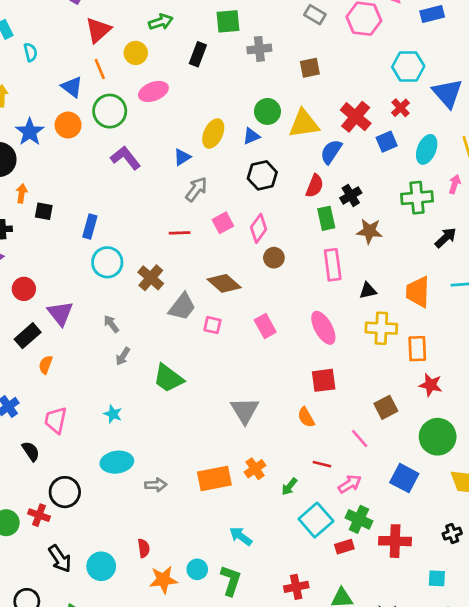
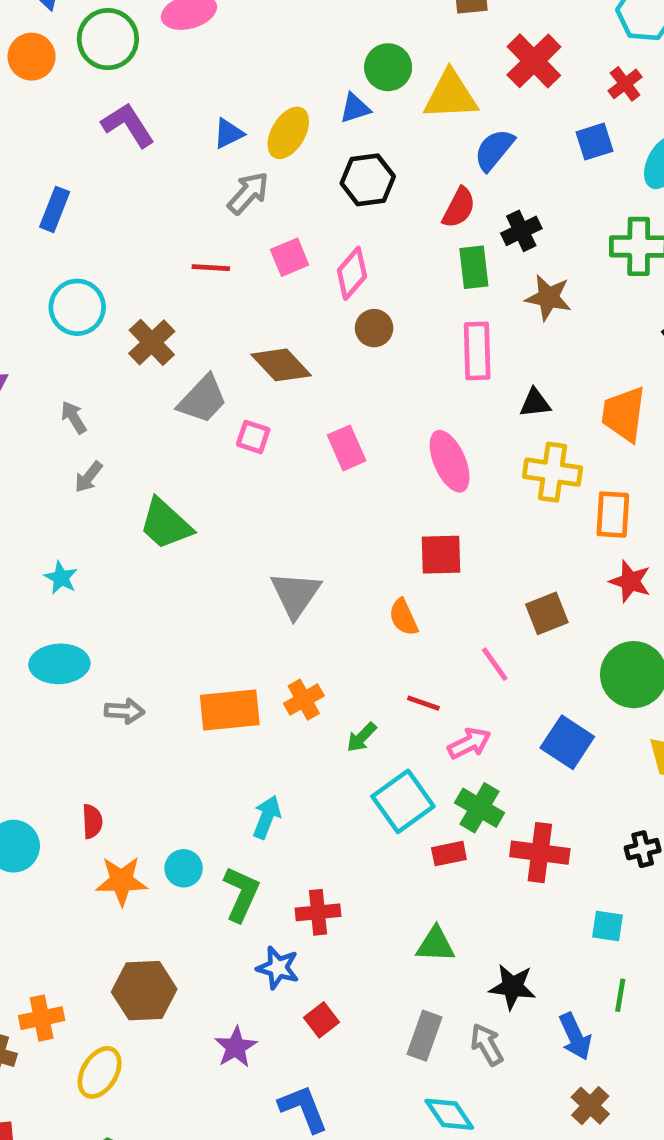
red cross: (356, 117) -> (534, 61), moved
yellow ellipse: (213, 134) -> (288, 133), moved
blue rectangle: (90, 226) -> (55, 209), moved
cyan arrow: (241, 536) -> (267, 817), turned 70
red cross: (296, 587) -> (318, 912), moved

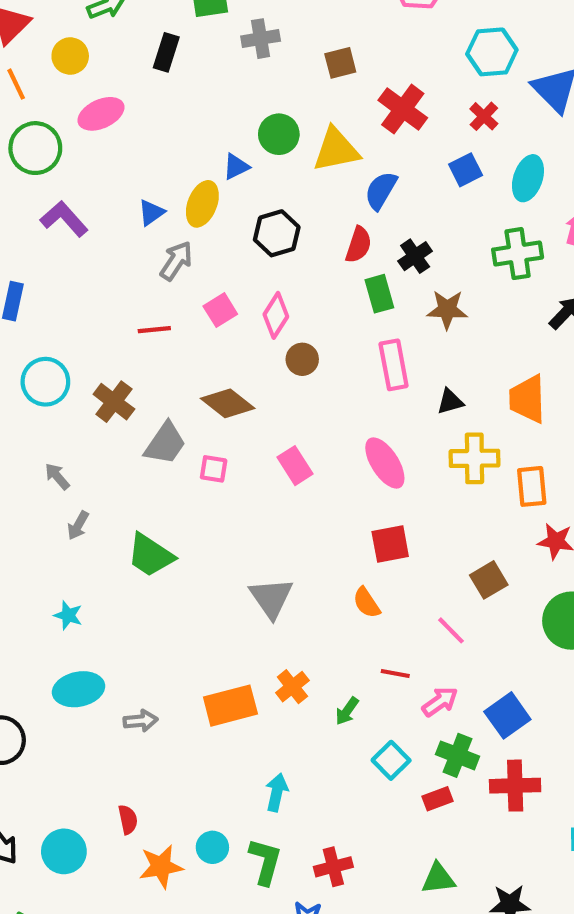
blue triangle: (355, 108) -> (236, 167), moved
blue square: (567, 742) -> (507, 715), moved, turned 30
cyan square: (403, 801) -> (391, 760), size x0.7

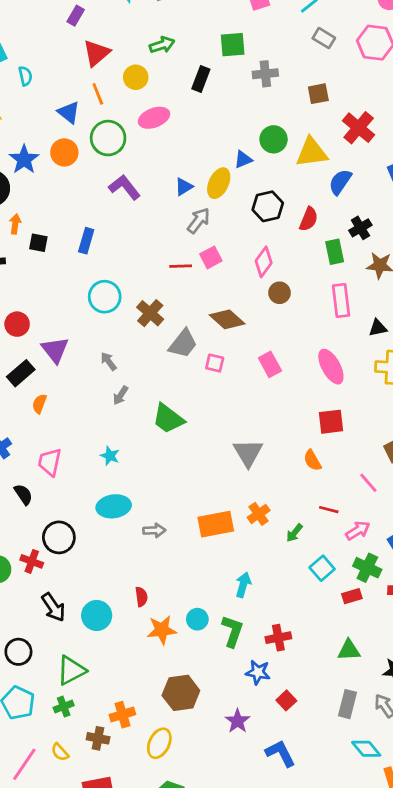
red semicircle: (358, 245) -> (309, 219), moved
pink square: (220, 310) -> (211, 257), moved

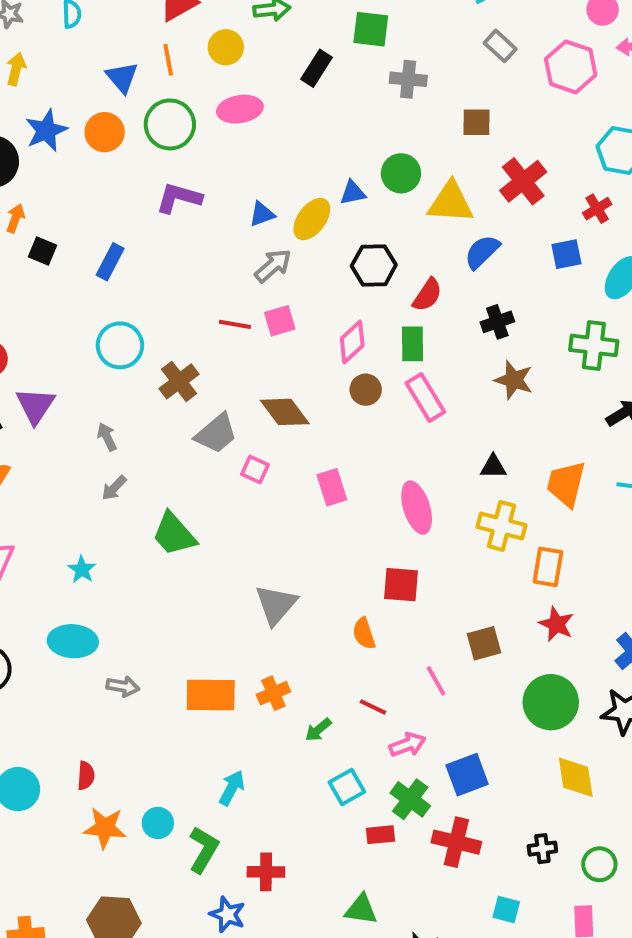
purple L-shape: (124, 187) -> (179, 198), turned -48
green rectangle: (335, 252) -> (412, 344), moved
pink rectangle: (341, 301) -> (425, 398), moved, turned -36

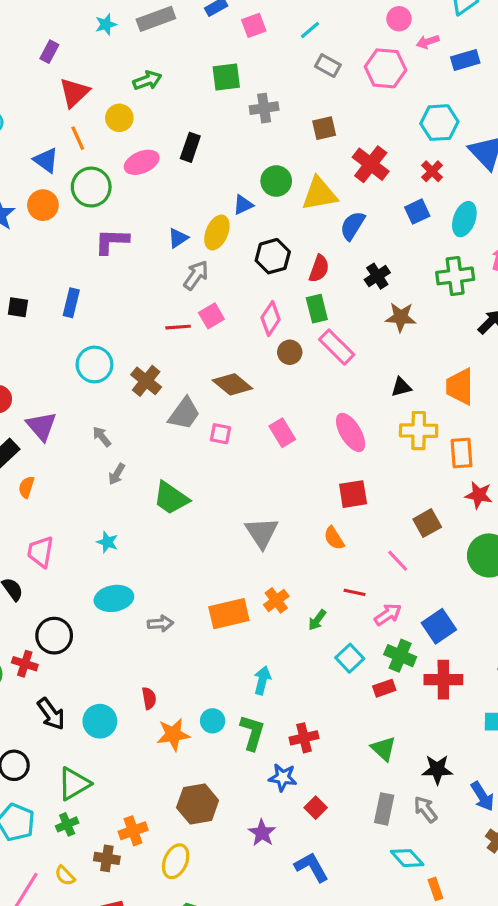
black rectangle: (317, 68) -> (190, 147), moved
green triangle: (361, 909) -> (383, 749), turned 48

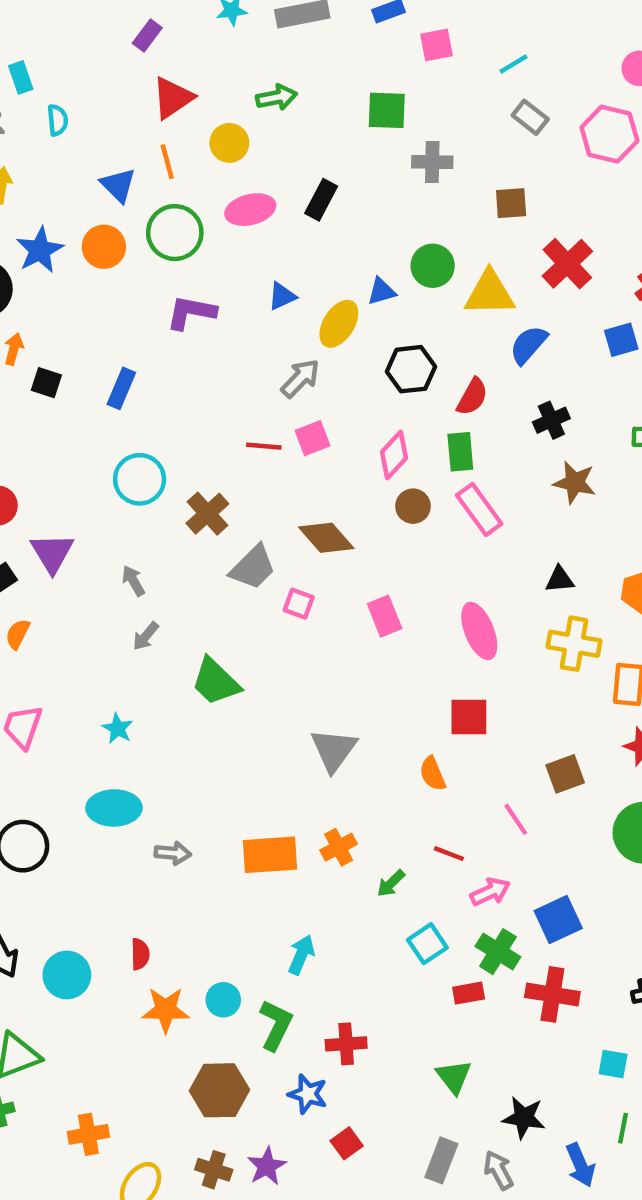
blue triangle: (178, 238) -> (282, 296), moved
brown hexagon: (198, 804) -> (219, 1090), moved
brown cross: (107, 858) -> (214, 1170), moved

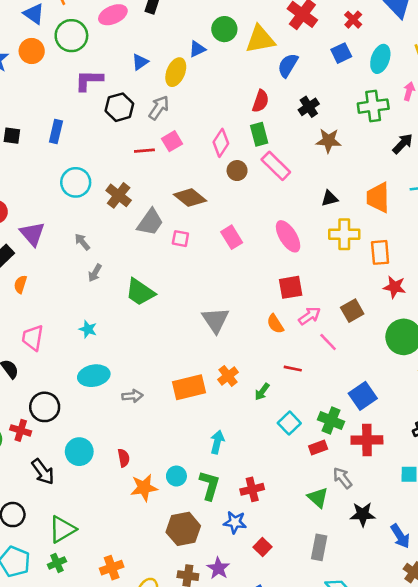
black hexagon: (411, 369) -> (119, 107), moved
pink arrow: (490, 892) -> (310, 316), moved
cyan circle: (67, 975) -> (79, 452), moved
gray arrow: (499, 1170) -> (343, 478), moved

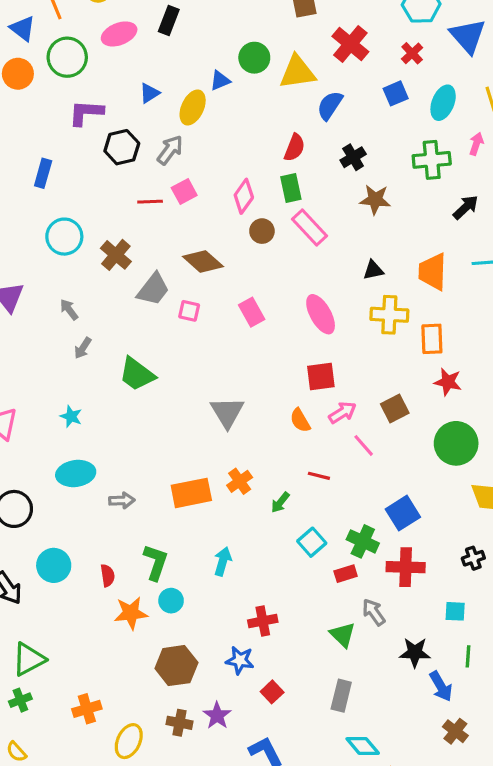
green L-shape: (209, 485) -> (156, 562), moved
black star: (363, 514) -> (415, 652), moved

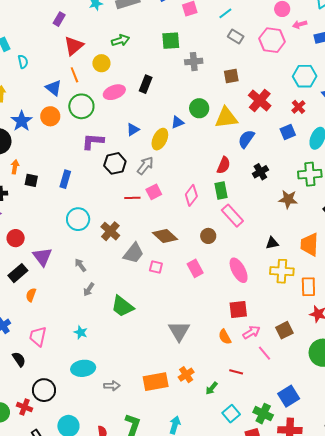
brown star: (375, 200) -> (288, 199), moved
brown circle: (262, 231) -> (208, 236), moved

